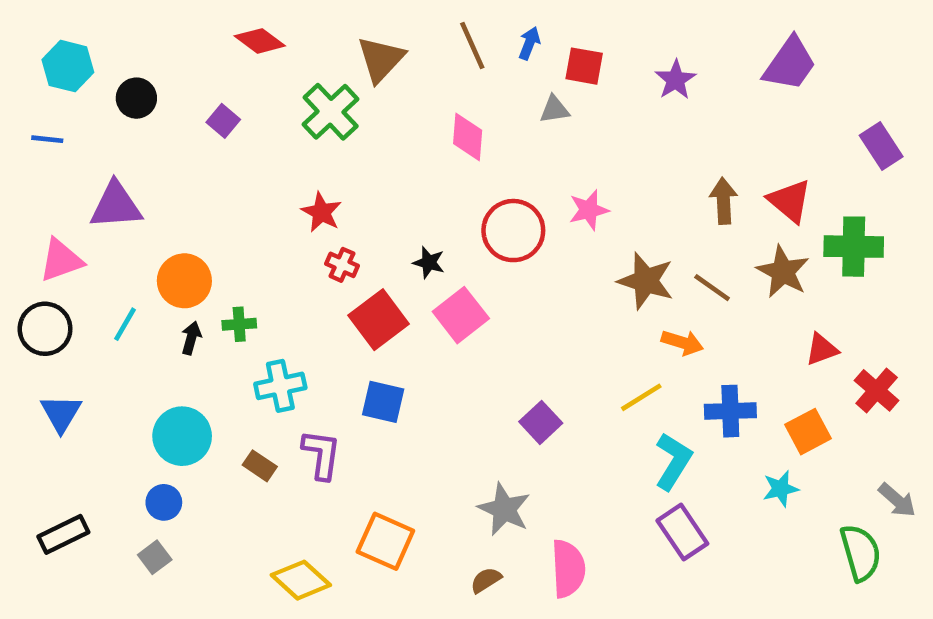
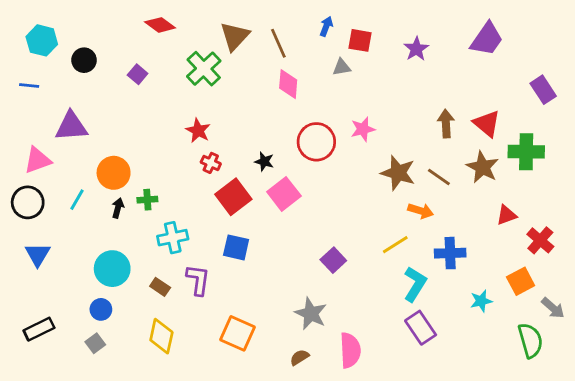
brown line: (472, 46) -> (278, 43), moved
orange square: (808, 432) -> (521, 281), moved
yellow diamond: (301, 580) -> (161, 336), moved, turned 60

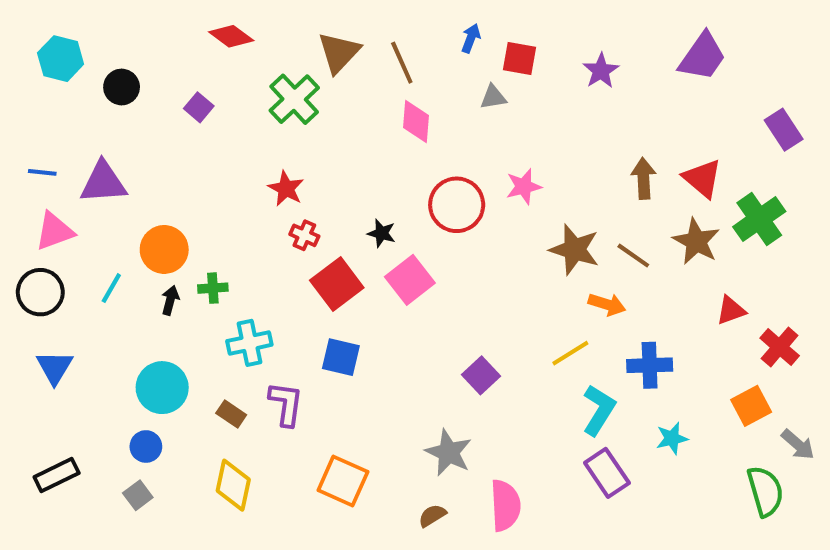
blue line: (29, 86) -> (42, 172), moved
green cross: (526, 152) -> (759, 219), turned -36
cyan star: (481, 301) -> (672, 438), moved

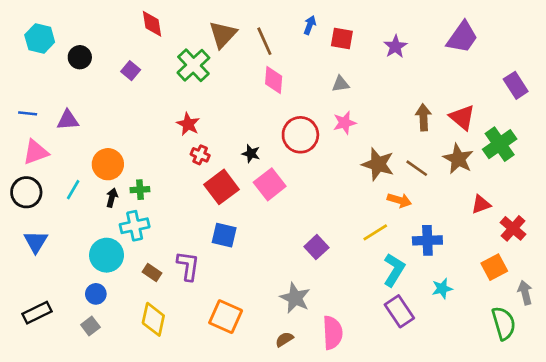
red diamond: (231, 36) -> (152, 24), turned 44
gray triangle: (493, 97) -> (341, 84), moved
purple triangle: (103, 182) -> (68, 120), size x0.7
cyan cross: (249, 343) -> (135, 226), moved
gray arrow: (798, 444) -> (525, 293), turned -145

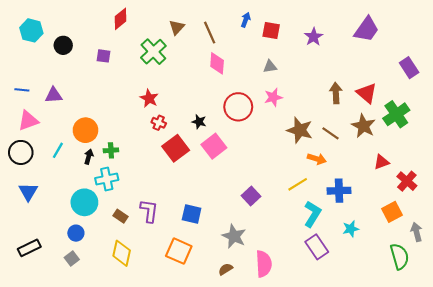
red diamond: (152, 24) -> (120, 19), turned 60
brown triangle: (223, 35) -> (177, 27), size x0.7
purple square: (131, 71) -> (104, 56), turned -32
blue square: (224, 235) -> (192, 214), moved

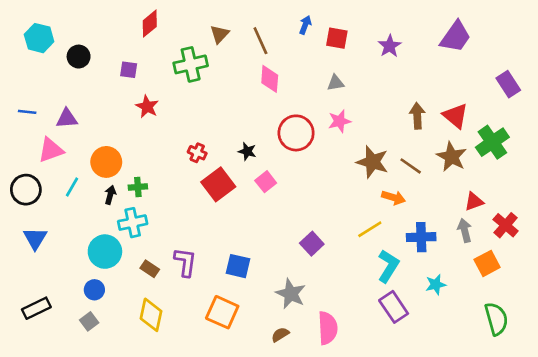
green cross: (153, 52) -> (191, 64), turned 30
red star: (149, 98) -> (147, 107), moved
pink triangle: (28, 121) -> (51, 150), moved
pink square: (214, 146) -> (266, 182), size x0.7
gray arrow: (416, 232) -> (465, 230), moved

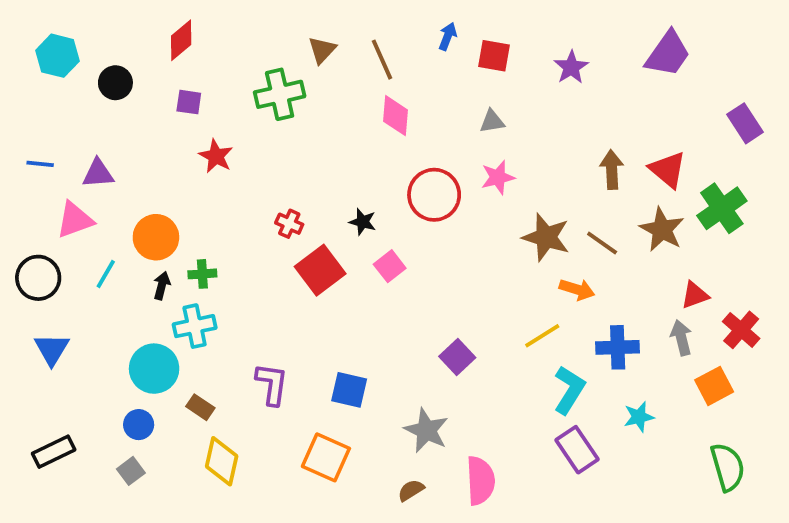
red diamond: (150, 24) -> (181, 40), moved
brown rectangle: (150, 269) -> (200, 407), moved

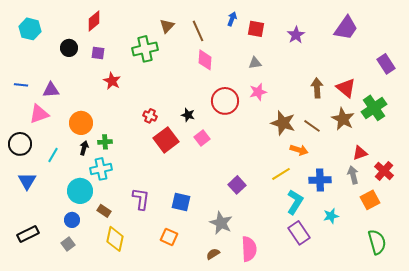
black circle: (115, 83) -> (69, 48), moved
cyan line: (106, 274) -> (53, 155), moved
orange square: (326, 457) -> (169, 237), size x0.7

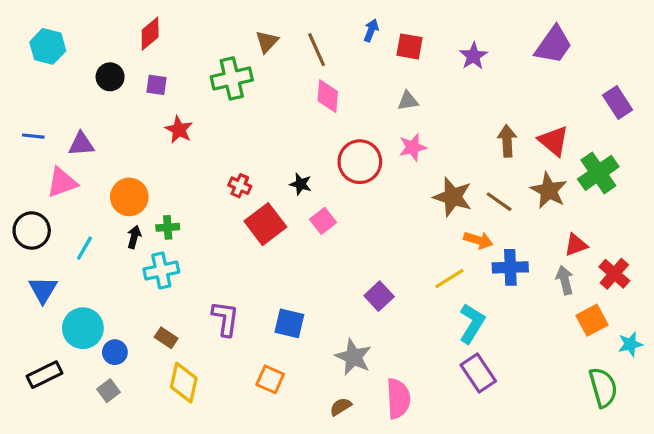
blue cross: (320, 180) -> (510, 267), moved
cyan circle: (80, 191) -> (83, 328), moved
cyan star: (331, 216) -> (630, 344), moved

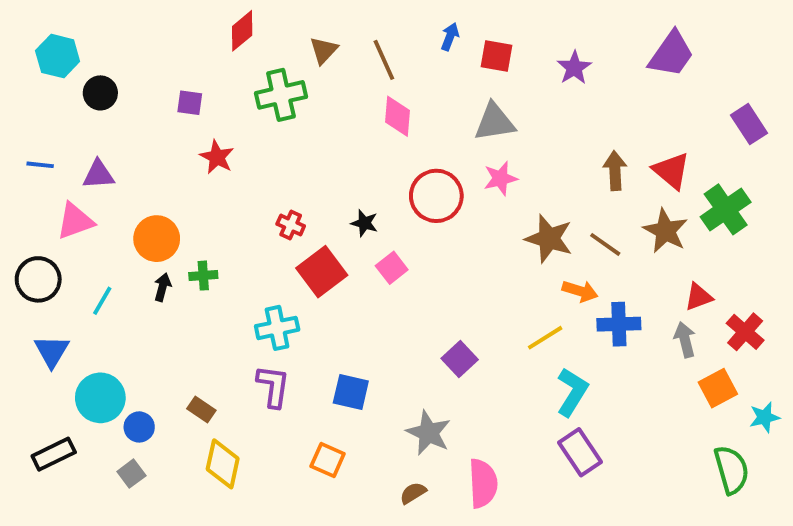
red diamond: (150, 34) -> (242, 31), moved
black circle: (110, 77) -> (100, 93), moved
gray triangle: (408, 101) -> (495, 122), size x1.6
cyan cross: (161, 271) -> (277, 328), moved

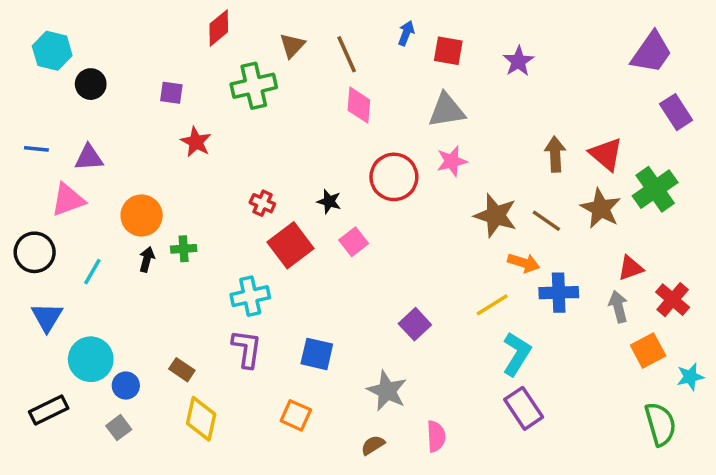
purple trapezoid: (671, 54) -> (652, 52), moved
pink semicircle: (483, 483) -> (436, 436), size x0.7

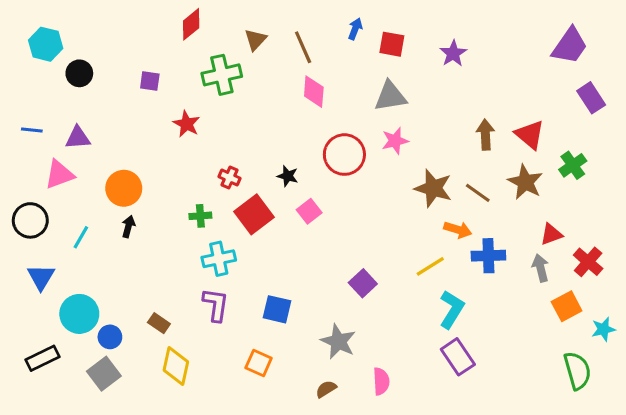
red star: (196, 142) -> (187, 124), moved
green cross: (655, 189) -> (573, 165), size x0.7
green cross: (184, 249) -> (200, 216), moved
gray square: (119, 428) -> (104, 374), size x1.5

